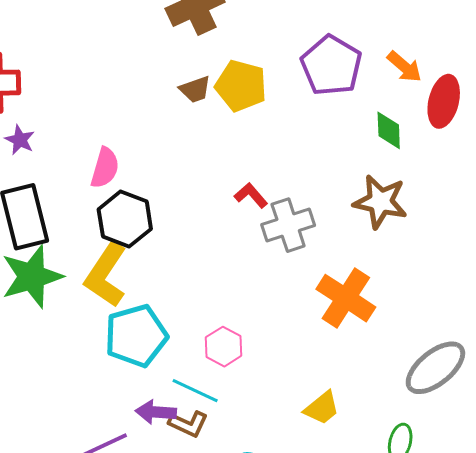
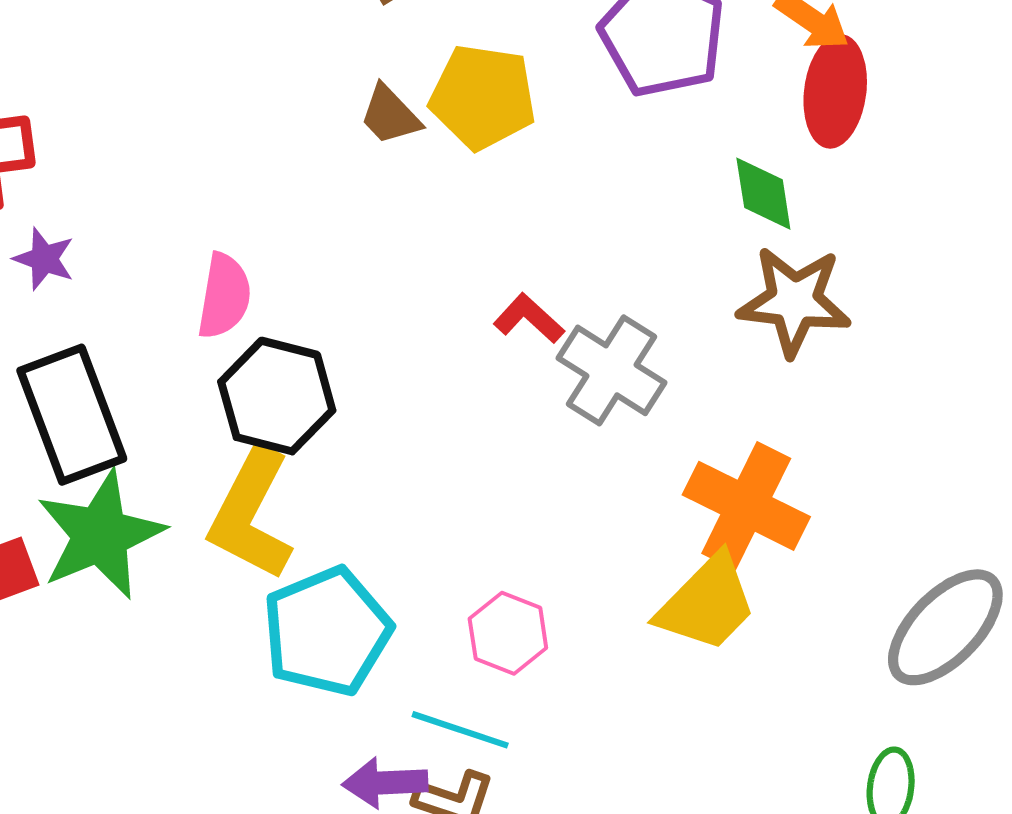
brown trapezoid: (195, 89) -> (390, 115), turned 72
red ellipse: (444, 101) -> (835, 91), moved
green diamond: (389, 130) -> (763, 194), moved
gray cross: (288, 225) -> (612, 370), turned -33
yellow trapezoid: (322, 408) -> (707, 603), moved, size x1.4

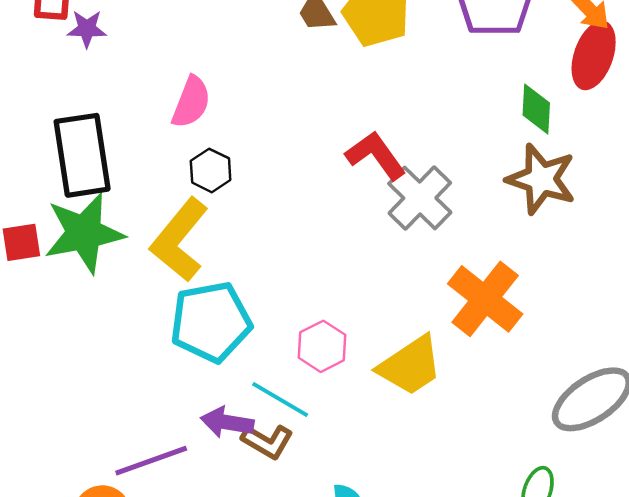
purple star: (44, 259) -> (87, 29), moved, turned -30
red L-shape: (529, 318) -> (376, 155), size x1.4
black hexagon: (277, 396) -> (211, 170), size x0.6
yellow trapezoid: (707, 603) -> (410, 366), moved

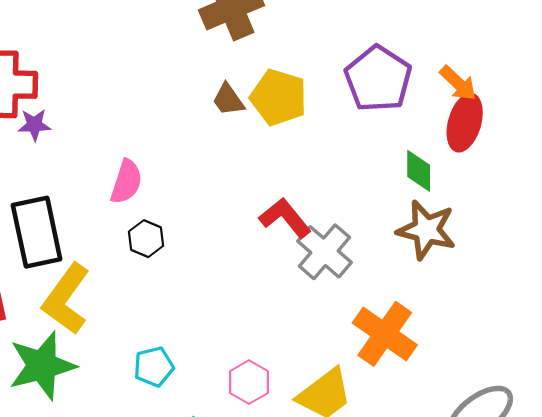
green star: (84, 233) -> (42, 366), moved
yellow L-shape: (179, 240) -> (66, 299), moved
cyan pentagon: (211, 322) -> (154, 367), size x0.6

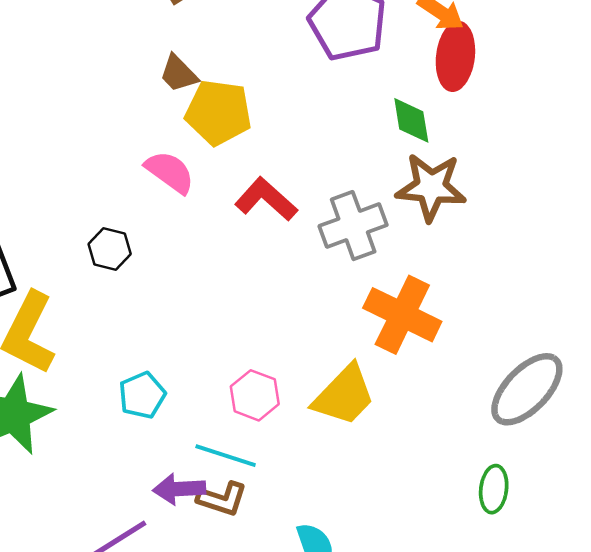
yellow pentagon: (279, 97) -> (218, 112), moved
pink semicircle: (126, 182) -> (170, 172), moved, turned -63
gray cross: (325, 252) -> (353, 226), moved, turned 38

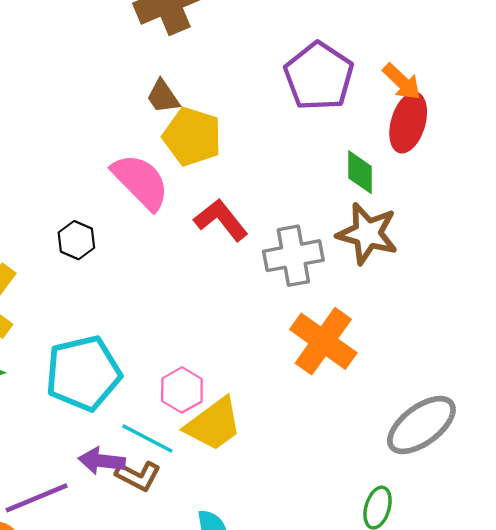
pink semicircle: (170, 172) -> (141, 182), size x1.4
cyan pentagon: (142, 395) -> (83, 373), size x1.8
yellow trapezoid: (344, 395) -> (213, 424), moved

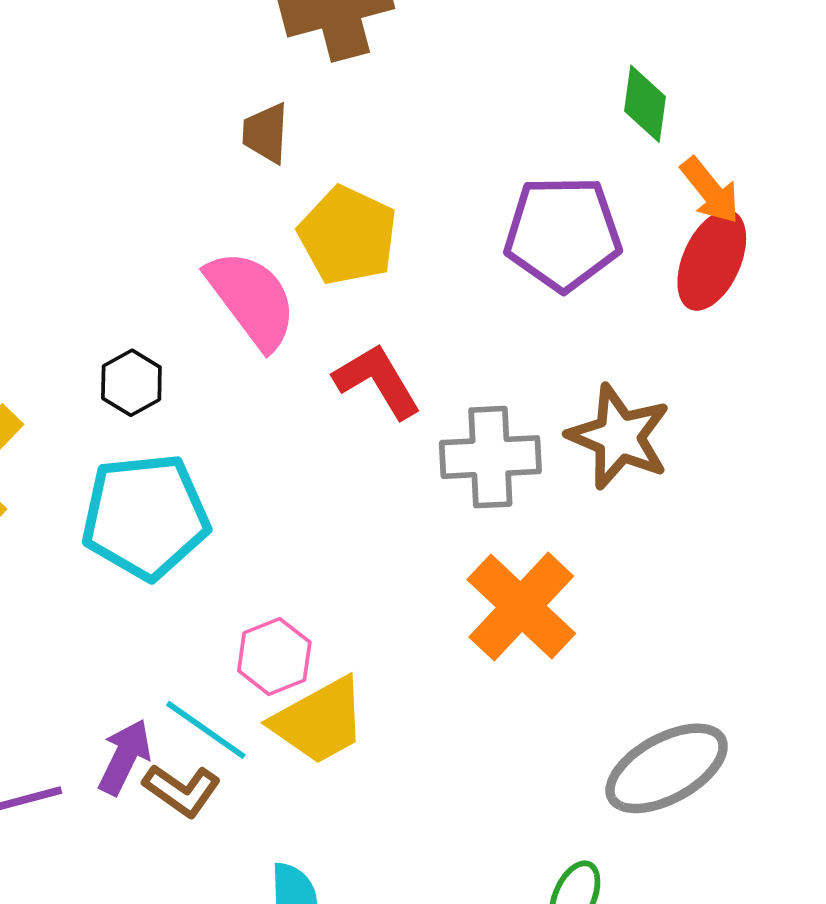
purple pentagon: (319, 76) -> (563, 233), moved, turned 30
brown trapezoid: (163, 97) -> (266, 133), moved, turned 30
green diamond: (360, 172) -> (645, 104), moved
cyan pentagon: (83, 373) -> (145, 516), moved
purple arrow: (102, 461) -> (125, 757), turned 102

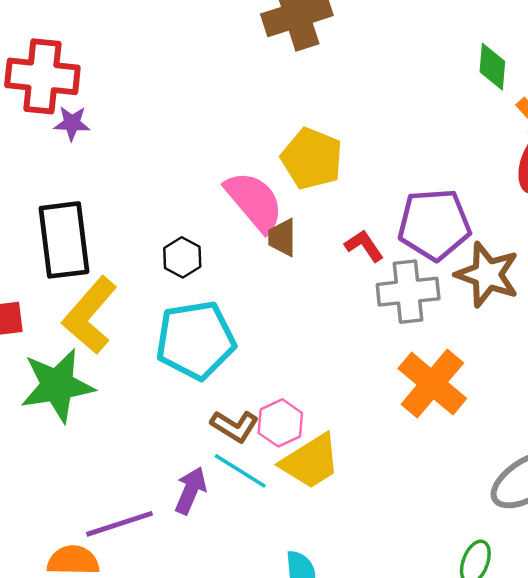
brown trapezoid: (266, 133) -> (282, 237), moved
purple pentagon: (563, 233) -> (434, 224), moved
red L-shape: (377, 381) -> (364, 246), moved, size x0.7
brown L-shape: (182, 790) -> (235, 426), moved

